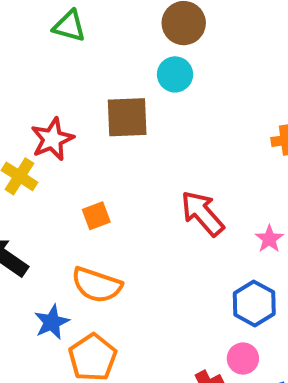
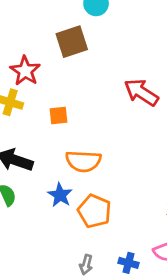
orange square: (96, 216) -> (58, 116), moved, turned 30

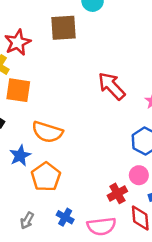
orange square: (58, 116) -> (18, 90), moved, size x1.5
blue cross: (128, 263) -> (65, 217), moved

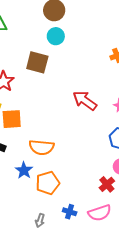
brown square: (64, 28) -> (37, 62), turned 30
orange pentagon: (46, 177) -> (48, 183), turned 30

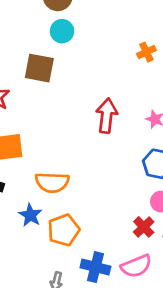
red arrow: (85, 101) -> (107, 116), turned 65
blue cross: (70, 212) -> (95, 267), size x1.5

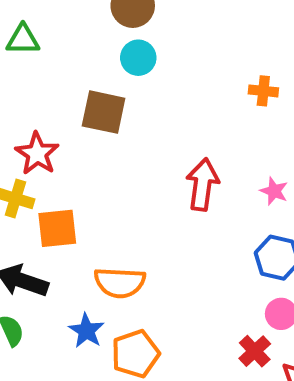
orange cross: (146, 52) -> (263, 91), turned 30

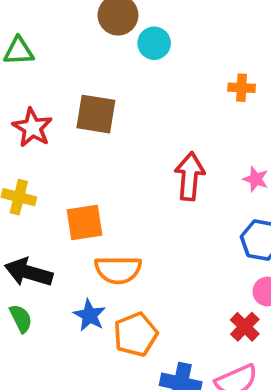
cyan circle: (138, 58) -> (154, 43), moved
red star: (37, 154) -> (32, 128), moved
orange square: (57, 228) -> (85, 222), moved

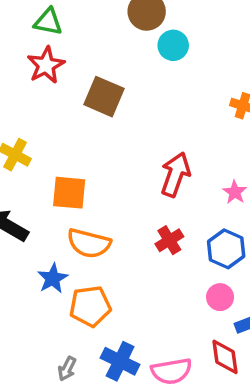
red star: (32, 128) -> (46, 65), moved
red cross: (245, 327) -> (169, 240), moved

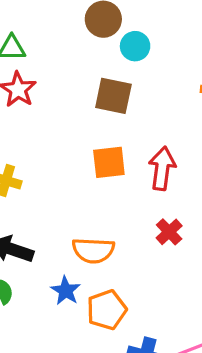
brown square: (104, 97) -> (113, 96), moved
orange square: (69, 193) -> (109, 162), moved

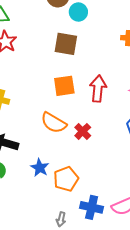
red cross: (169, 232) -> (83, 131), moved
orange semicircle: (93, 250) -> (54, 123), moved, turned 30

